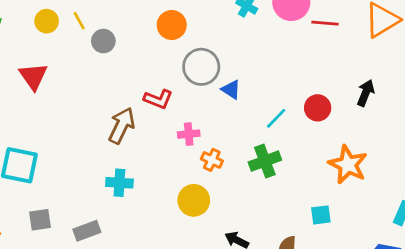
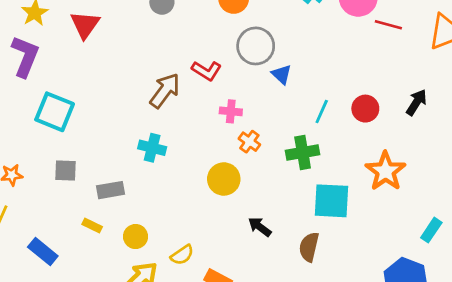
cyan line: (276, 118) -> (322, 112), turned -30
cyan square: (321, 215) -> (331, 201), moved, size x1.8

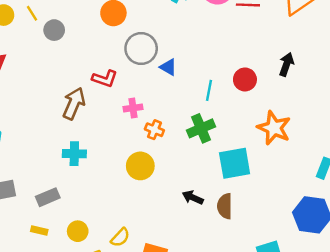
black arrow: (260, 227) -> (193, 198), moved

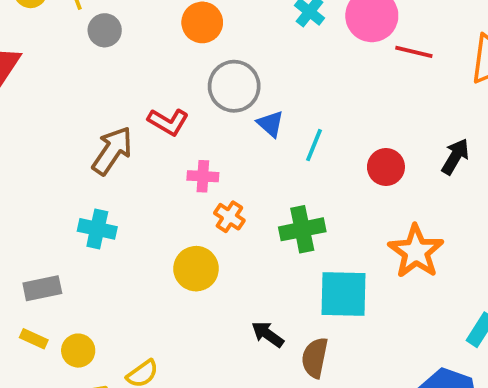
cyan line: (209, 90) -> (314, 145), moved
yellow rectangle: (39, 230) -> (34, 339), moved

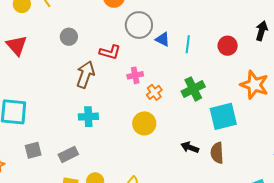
gray circle: (105, 30) -> (69, 37), moved
orange cross: (229, 217) -> (154, 92), turned 35

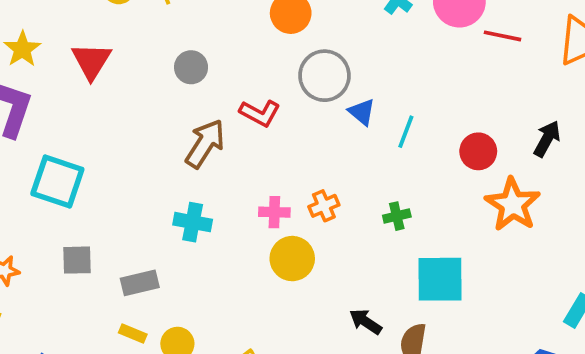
pink cross: (135, 75) -> (274, 212), moved
orange star: (254, 85) -> (513, 204), moved
green cross: (193, 89) -> (397, 216), size x0.6

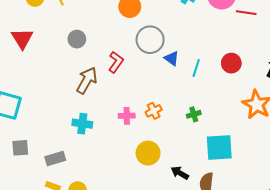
red L-shape: (260, 113) -> (116, 62), turned -80
red circle: (478, 151) -> (231, 63), moved
yellow circle: (292, 259) -> (148, 153), moved

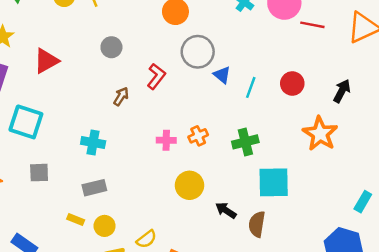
red triangle: (22, 39) -> (46, 61), moved, turned 30
brown arrow: (87, 80) -> (121, 96), size x0.6
green cross: (194, 114) -> (245, 142), size x1.5
cyan cross: (82, 124) -> (93, 142), moved
gray rectangle: (55, 158) -> (94, 188), moved

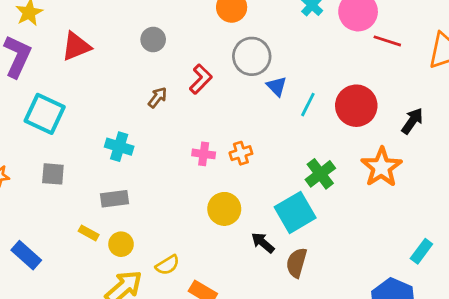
red circle: (292, 83) -> (356, 106), size x1.5
green cross: (245, 142) -> (320, 174), moved, turned -30
cyan square: (274, 182) -> (295, 212), moved, turned -36

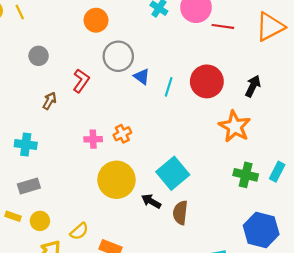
green cross: (320, 174) -> (246, 175), moved, turned -30
yellow circle: (224, 209) -> (116, 180), size x1.4
cyan rectangle: (421, 251) -> (277, 172), moved

